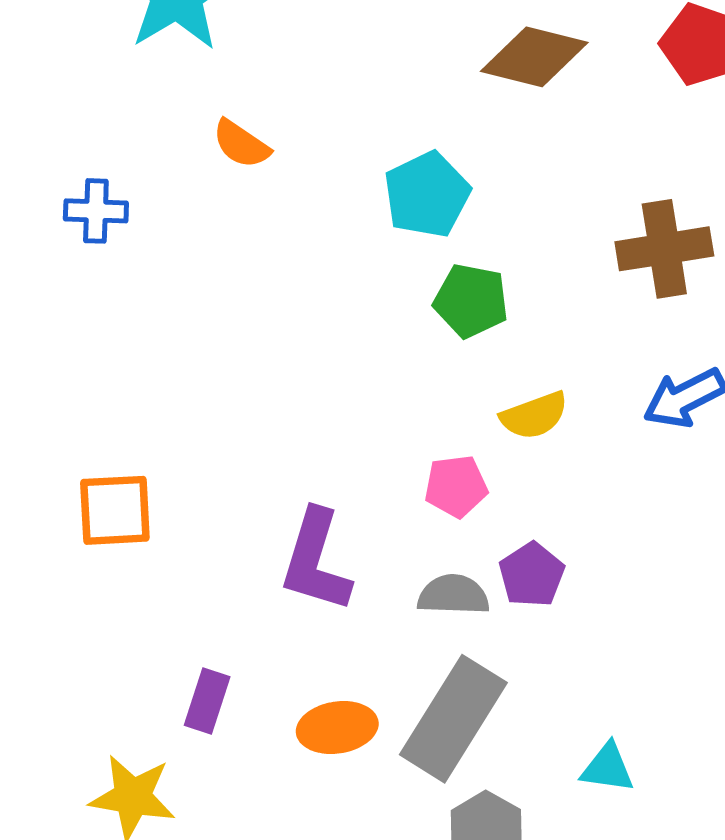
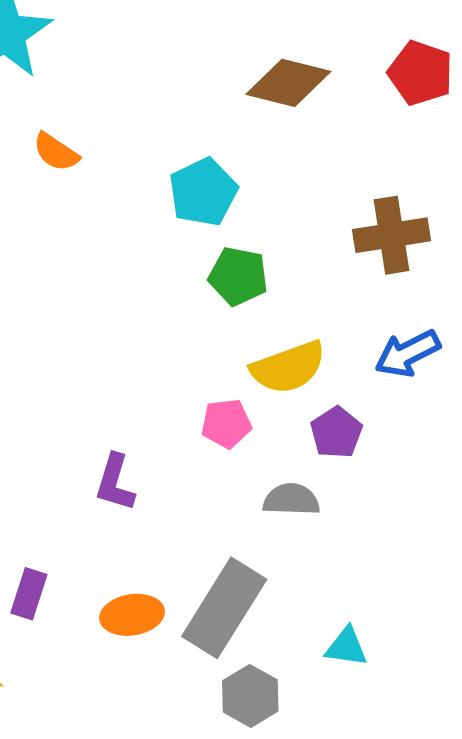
yellow semicircle: (534, 416) -> (288, 367), size x1.4
purple L-shape: (316, 561) -> (115, 483), size x0.7
purple pentagon: (532, 575) -> (336, 433), moved
gray semicircle: (453, 595) -> (291, 500), moved

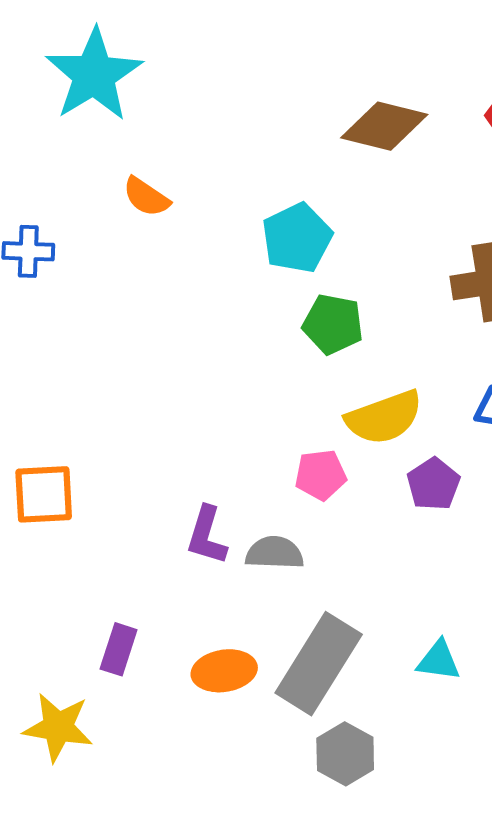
gray semicircle: (291, 500) -> (274, 553), moved
cyan triangle: (346, 647) -> (439, 661), moved

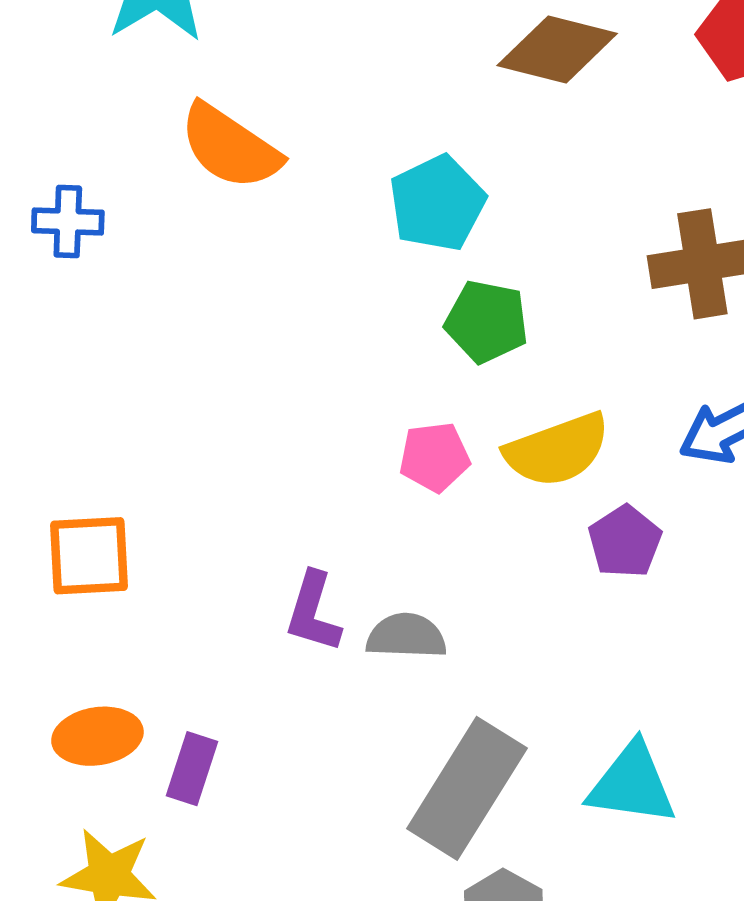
orange semicircle: (146, 197) -> (230, 147), size x1.6
pink pentagon: (321, 475) -> (434, 457), moved
cyan triangle: (439, 661) -> (632, 784), size x1.5
orange ellipse: (224, 671) -> (97, 736), moved

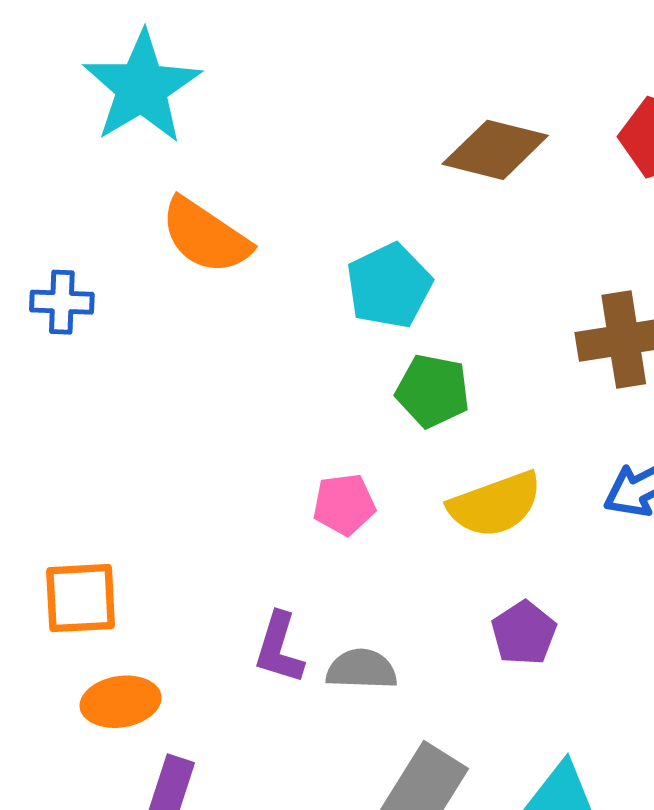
pink pentagon: (434, 457) -> (344, 504), moved
purple pentagon: (625, 542) -> (524, 633), moved
orange ellipse: (97, 736) -> (121, 702), moved

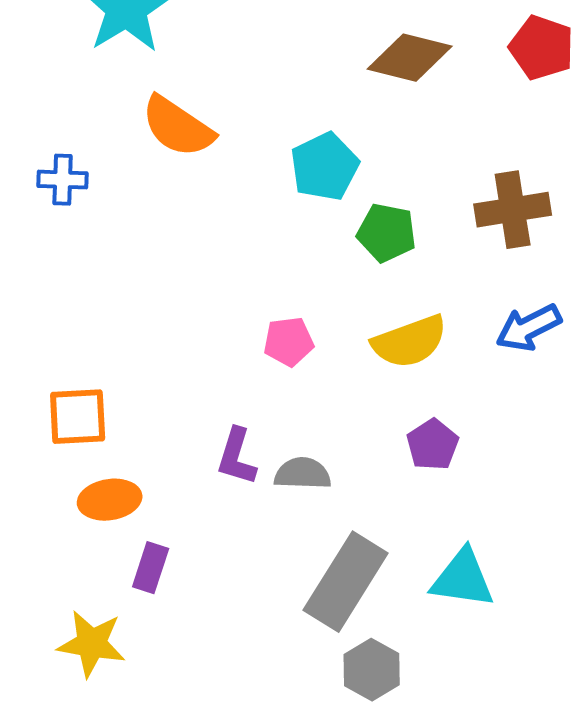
green pentagon: (433, 391) -> (387, 233), moved

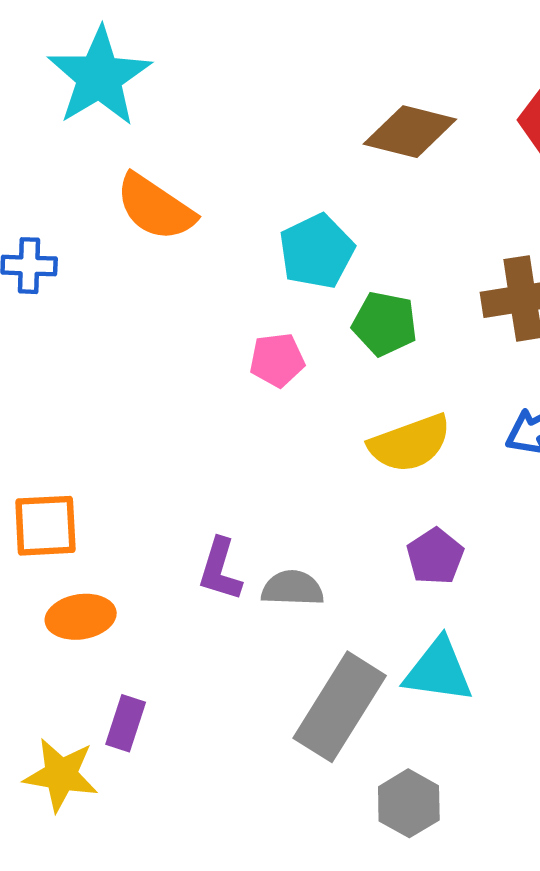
pink pentagon: (289, 342) -> (277, 360), moved
purple rectangle: (151, 568) -> (126, 723), moved
cyan triangle: (463, 579) -> (438, 671), moved
gray hexagon: (372, 670) -> (409, 803), moved

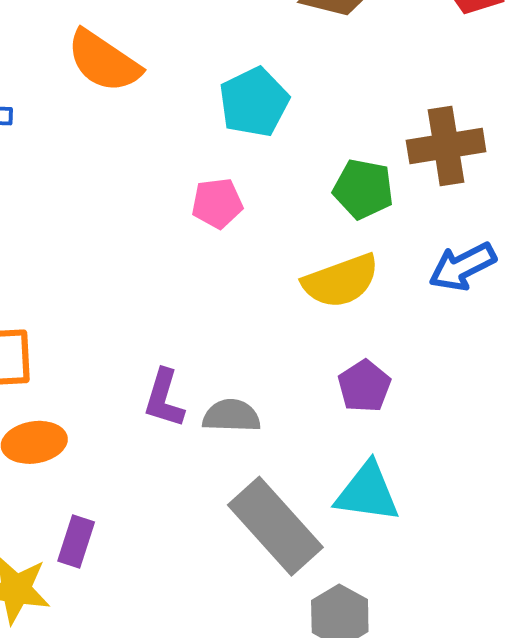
green pentagon: (385, 324) -> (363, 189), moved
gray rectangle: (340, 707) -> (275, 526), turned -74

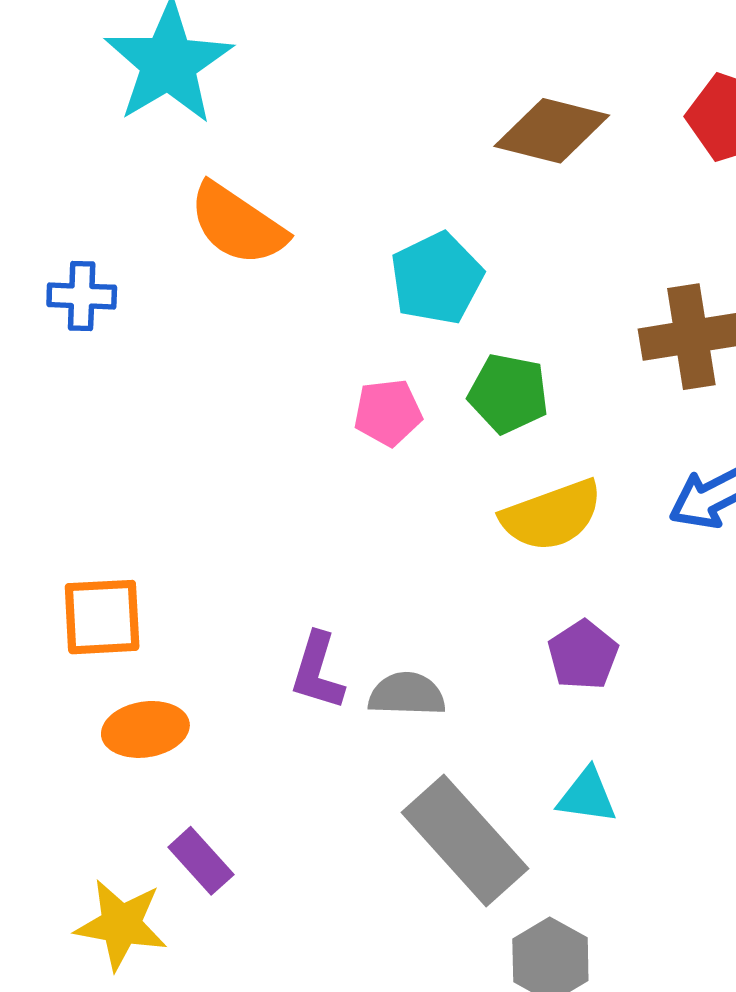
green pentagon: (363, 189) -> (508, 394), moved
cyan triangle: (367, 492) -> (587, 796), size x0.7
purple rectangle: (76, 541) -> (201, 861), turned -60

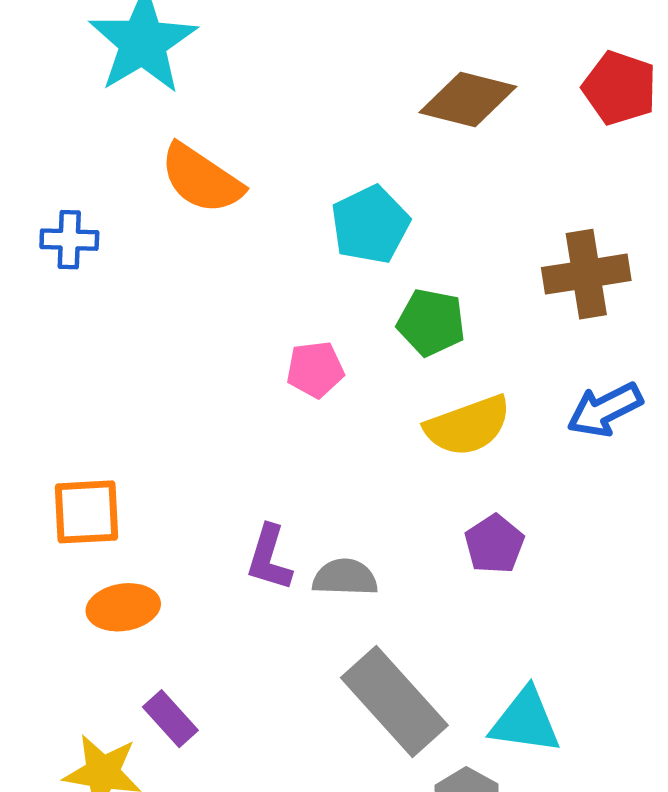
pink pentagon: (388, 412) -> (315, 369), moved
cyan triangle: (587, 796) -> (525, 721), moved, size x1.4

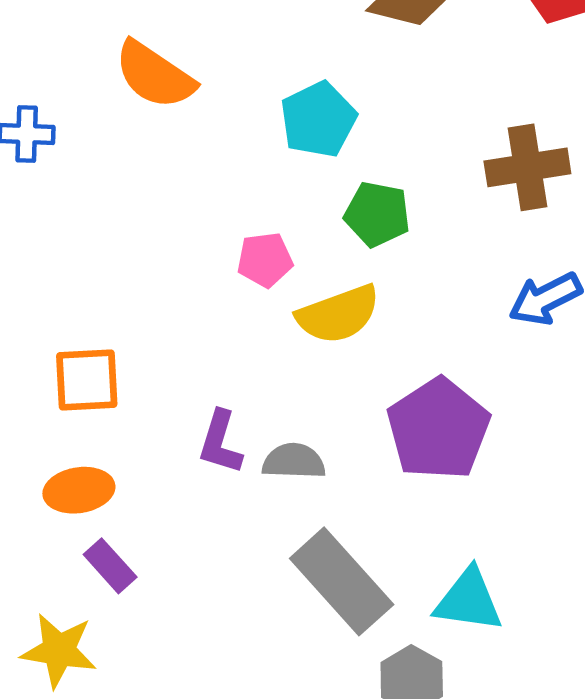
yellow semicircle: (468, 426) -> (338, 314), moved
orange square: (86, 512) -> (87, 380), moved
purple pentagon: (494, 544) -> (438, 429), size x1.8
purple rectangle: (170, 719) -> (110, 566), moved

